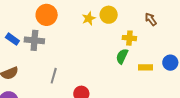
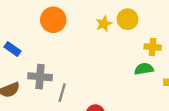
gray cross: (34, 40) -> (40, 77), moved
green semicircle: (122, 56) -> (144, 69), turned 56

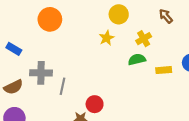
yellow star: (104, 24) -> (107, 38), moved
yellow cross: (153, 47) -> (144, 39), turned -32

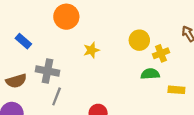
yellow circle: (119, 14) -> (139, 40), moved
yellow star: (107, 38) -> (91, 50), moved
gray line: (63, 86) -> (57, 96), moved

